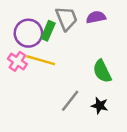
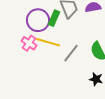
gray line: (70, 101) -> (71, 53), moved

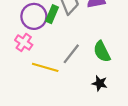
yellow line: (48, 42) -> (45, 67), moved

